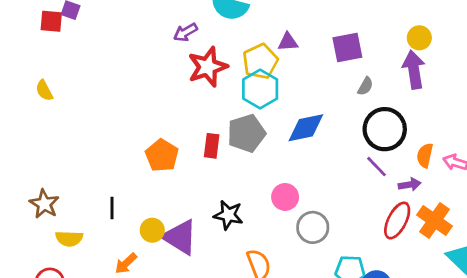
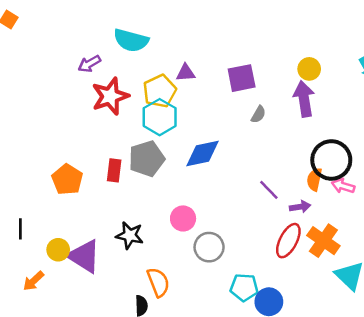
black circle: (385, 129) -> (331, 160), moved

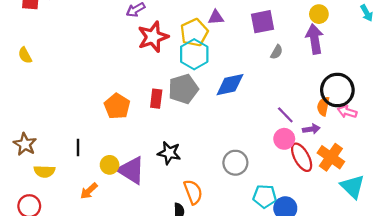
pink circle: (183, 218) -> (284, 139), moved
red ellipse: (288, 241) -> (302, 157), turned -56

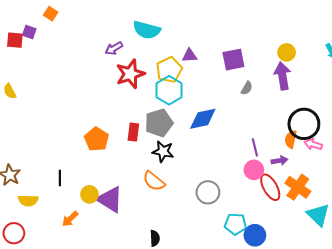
purple line: (285, 115) -> (255, 147), turned 30
black star: (169, 153) -> (163, 151), moved
orange semicircle: (193, 192) -> (154, 181), moved, turned 150

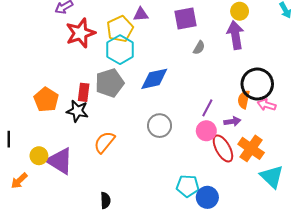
purple line: (255, 147) -> (207, 108), turned 42
black star: (163, 151) -> (77, 111), moved
orange semicircle: (154, 181) -> (104, 142), turned 90
gray circle: (208, 192) -> (160, 126), moved

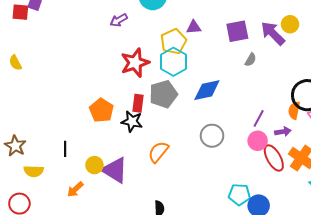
red star: (80, 33) -> (135, 63), moved
purple arrow: (235, 35) -> (273, 33), moved, turned -36

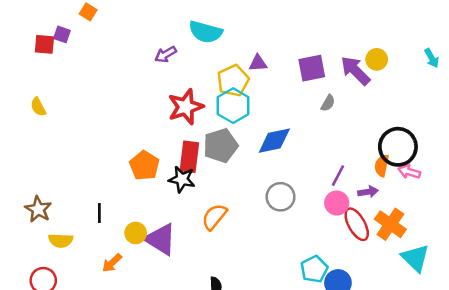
red rectangle: (138, 103) -> (189, 157), size x1.4
cyan pentagon: (239, 194) -> (314, 269), turned -30

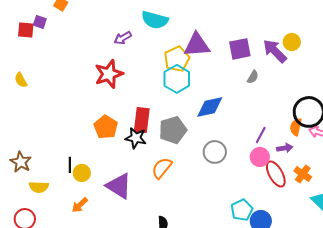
purple triangle: (258, 63) -> (197, 45), size x1.8
red star: (186, 107) -> (109, 74), moved
gray pentagon: (221, 146) -> (173, 130), moved
orange cross: (390, 224) -> (303, 174), size x0.7
yellow circle: (136, 233) -> (82, 173), moved

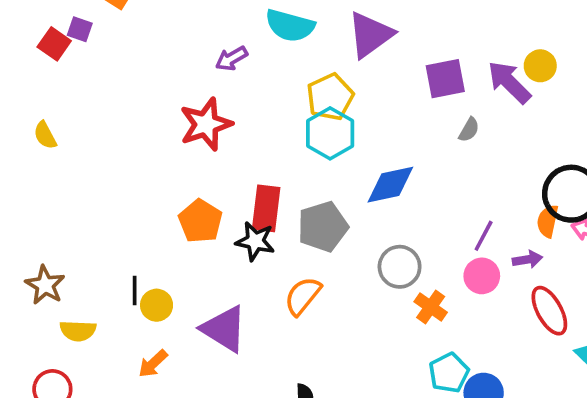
red square: (26, 30) -> (54, 44), turned 30
purple triangle: (197, 45) -> (370, 35), moved, turned -32
red ellipse: (276, 174) -> (549, 311), moved
orange cross: (303, 174) -> (431, 307), moved

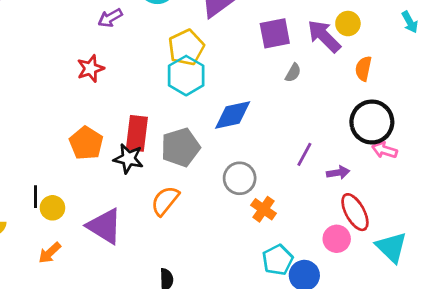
red star: (206, 124) -> (90, 69), size x0.7
orange semicircle: (548, 221) -> (363, 69), moved
pink circle: (482, 276) -> (337, 239), moved

